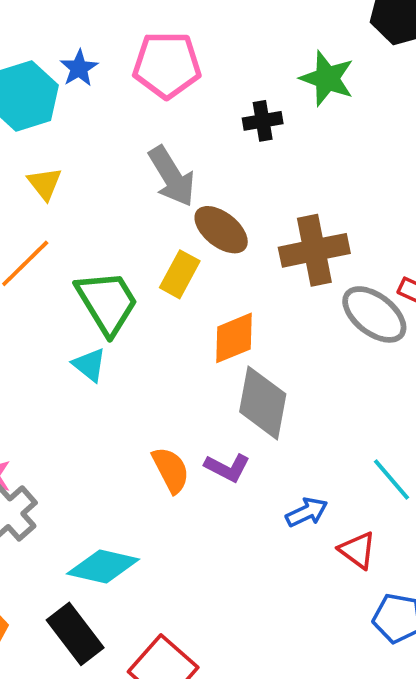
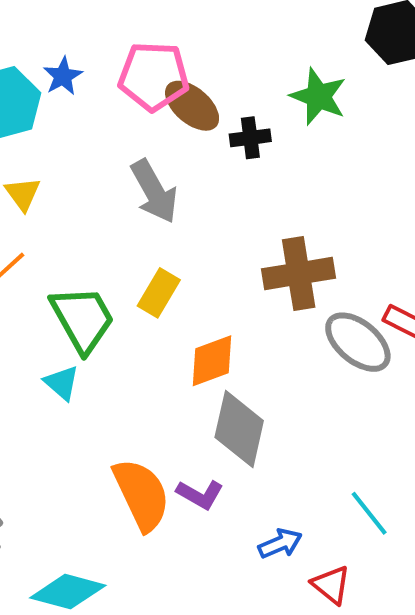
brown ellipse: (221, 230) -> (192, 106), moved
orange semicircle: (171, 470) -> (141, 495), size x1.5

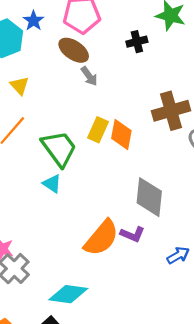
brown ellipse: (192, 106) -> (74, 50), moved
gray arrow: (154, 191) -> (89, 76), size x0.6
orange diamond: (212, 361) -> (121, 135), moved, turned -52
orange semicircle: (141, 495) -> (101, 238), turned 72

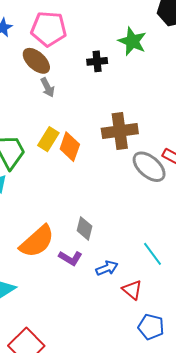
gray diamond: (149, 197) -> (84, 228), moved, size x0.6
purple L-shape: (132, 234) -> (70, 258), moved

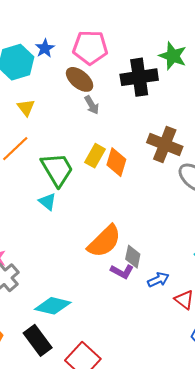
black cross: (97, 61) -> (139, 77), size x1.8
brown cross: (120, 131) -> (165, 145), turned 32
gray diamond: (84, 228) -> (133, 257), moved
orange semicircle: (37, 241) -> (104, 241), moved

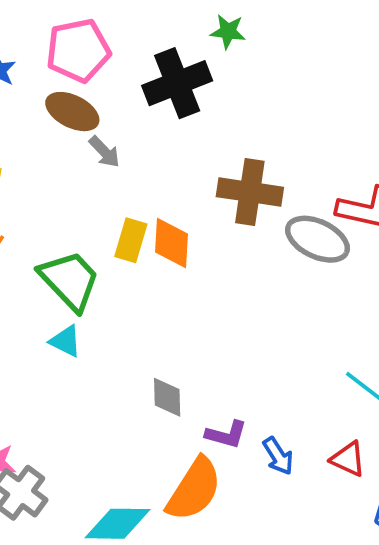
green star: (173, 56) -> (228, 32), size x0.7
orange semicircle: (104, 241) -> (194, 489), moved
gray diamond: (133, 257) -> (167, 397), moved
blue arrow: (158, 280) -> (278, 456), moved, turned 95

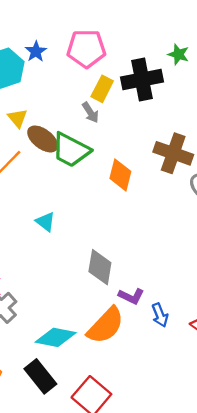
brown ellipse: (72, 112) -> (43, 139), moved
yellow rectangle: (131, 240) -> (102, 89), moved
green trapezoid: (70, 280) -> (71, 150), moved, turned 150
gray diamond: (167, 397) -> (100, 267), size x1.4

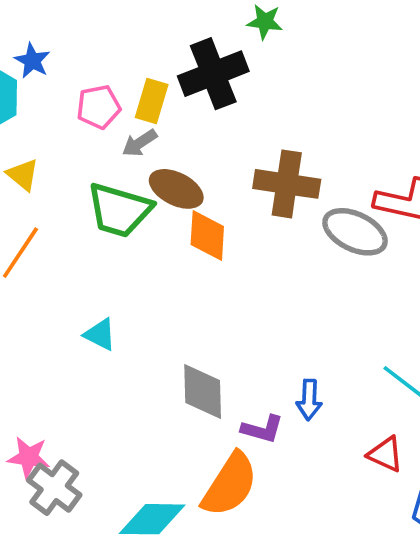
pink pentagon: (86, 49) -> (99, 107), moved, size x0.7
gray arrow: (90, 112) -> (140, 143), turned 100
brown ellipse: (43, 139) -> (176, 189), moved
blue arrow: (160, 315) -> (309, 400), moved, turned 35

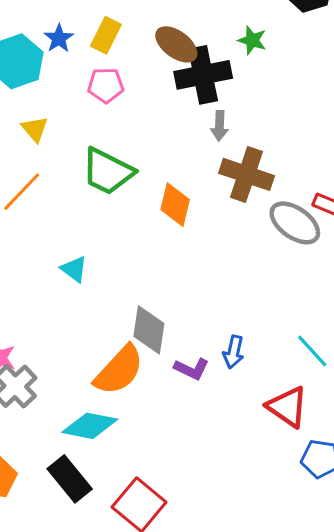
yellow rectangle: (152, 101) -> (106, 35), moved
gray arrow: (140, 143) -> (219, 126), moved, turned -64
brown ellipse: (176, 189) -> (176, 44), moved
red triangle: (385, 454) -> (287, 407), size x1.4
orange semicircle: (230, 485) -> (119, 370), moved

